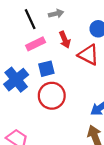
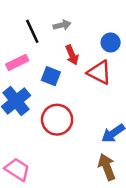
pink rectangle: (36, 44) -> (17, 62), moved
blue square: (46, 69) -> (51, 76), moved, turned 35

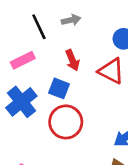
red arrow: (72, 55) -> (72, 60), moved
blue square: (51, 76) -> (59, 88), moved

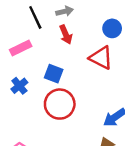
red arrow: (72, 60) -> (66, 35), moved
blue cross: (21, 102) -> (19, 86), size x0.6

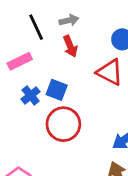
blue cross: (19, 86) -> (31, 95), moved

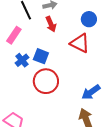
pink rectangle: (20, 61) -> (14, 35), turned -30

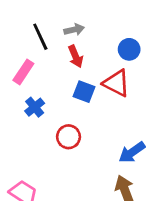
blue square: (41, 56) -> (84, 92), moved
red circle: (46, 81) -> (69, 137), size x0.7

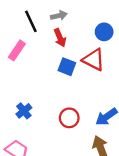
blue cross: (35, 107) -> (24, 111), moved
red circle: (69, 137) -> (69, 118), moved

